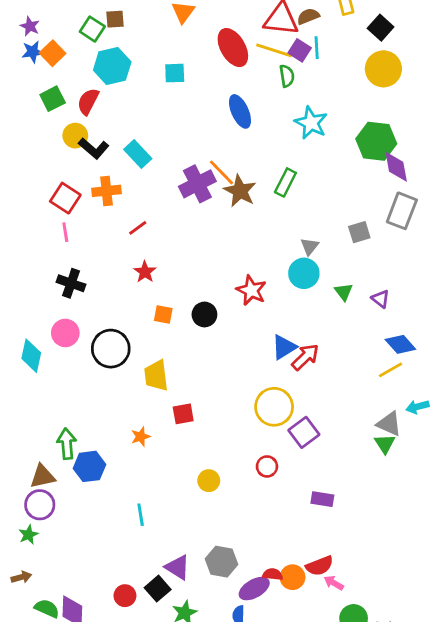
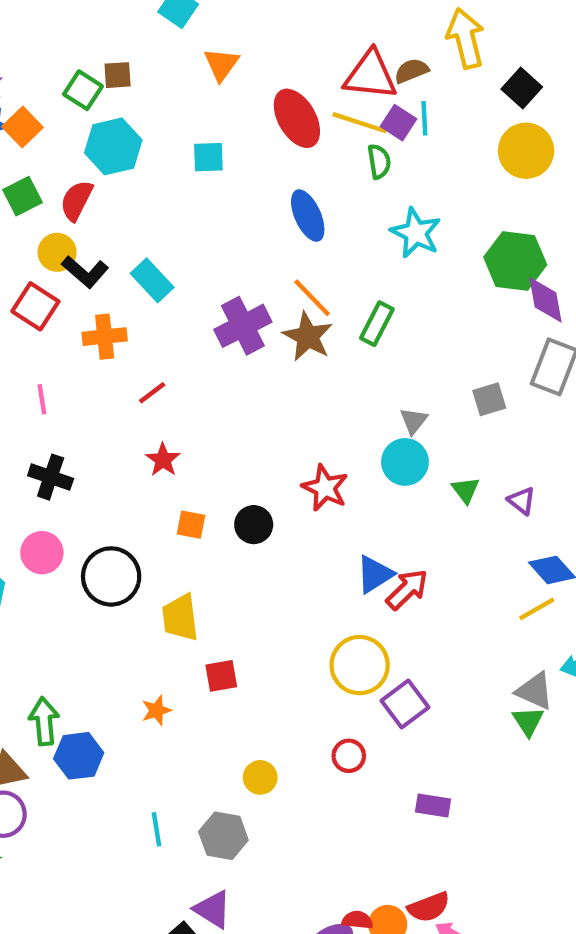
orange line: (222, 172) -> (312, 298), moved
red square: (65, 198) -> (35, 306), moved
gray hexagon: (222, 562) -> (223, 836), moved

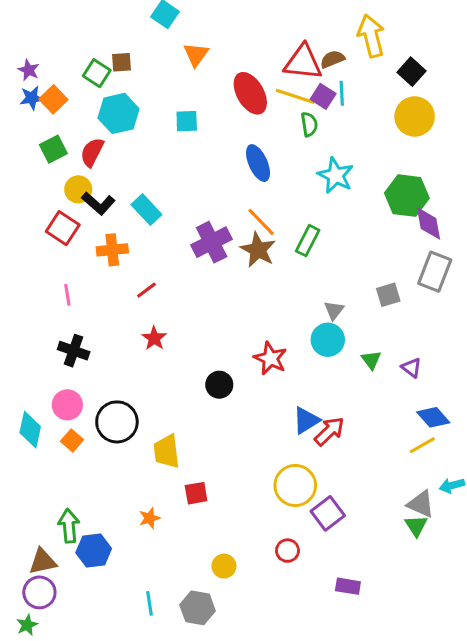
orange square: (191, 525) -> (72, 441), moved, turned 30

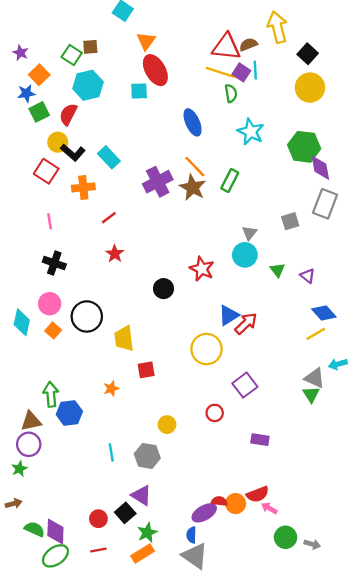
red ellipse: (250, 93) -> (155, 70), moved
blue star: (32, 98) -> (26, 93), moved
yellow circle: (295, 485) -> (207, 349), moved

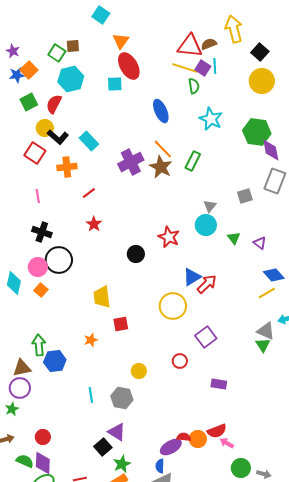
blue star: (26, 93) -> (17, 75), moved
black circle: (87, 316) -> (59, 260), moved
red circle: (98, 519) -> (43, 437), moved

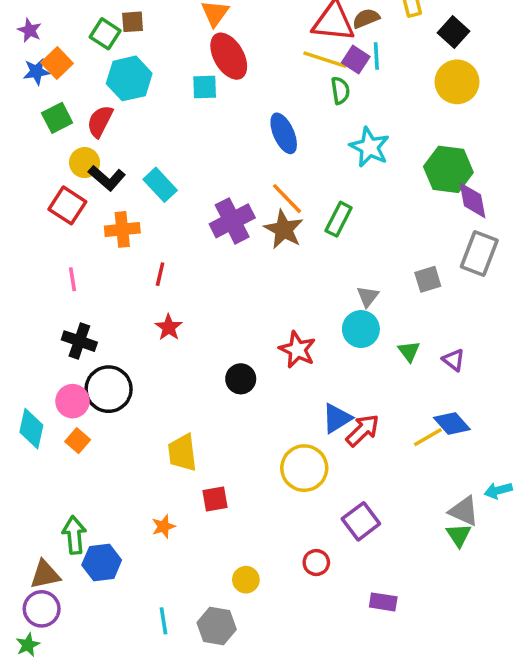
red line: (89, 193) -> (160, 274), turned -40
blue diamond: (274, 275) -> (452, 423), moved
yellow line: (267, 293) -> (428, 437), moved

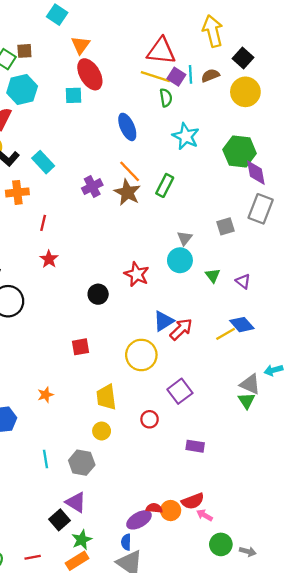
brown semicircle: (366, 18) -> (210, 75), moved
purple cross: (232, 221) -> (92, 187), size x0.7
yellow trapezoid: (182, 453) -> (106, 397), moved
red square: (215, 499) -> (81, 347), moved

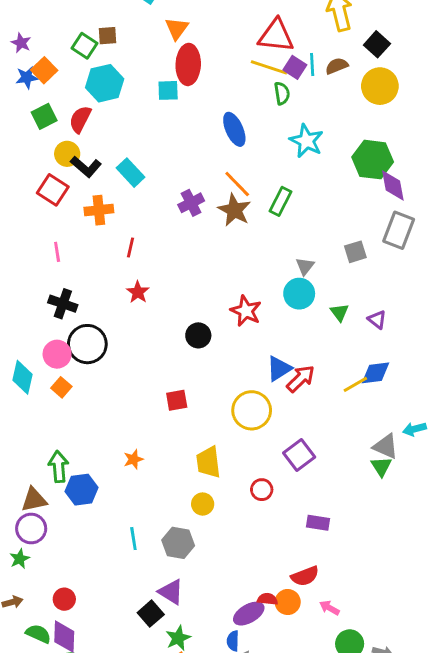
red ellipse: (90, 74) -> (188, 64), turned 32
blue diamond: (242, 325) -> (376, 373), turned -55
red semicircle: (193, 501) -> (305, 576), moved

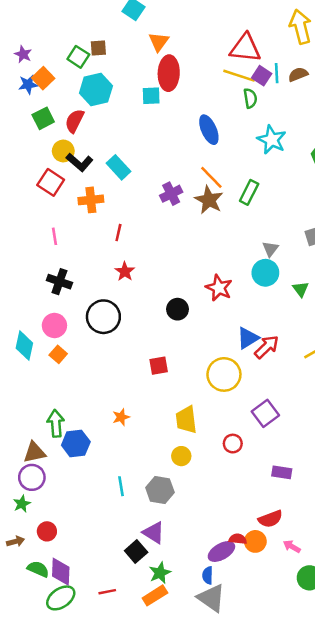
black circle: (87, 344) -> (103, 317), moved
red circle: (64, 599) -> (47, 531), moved

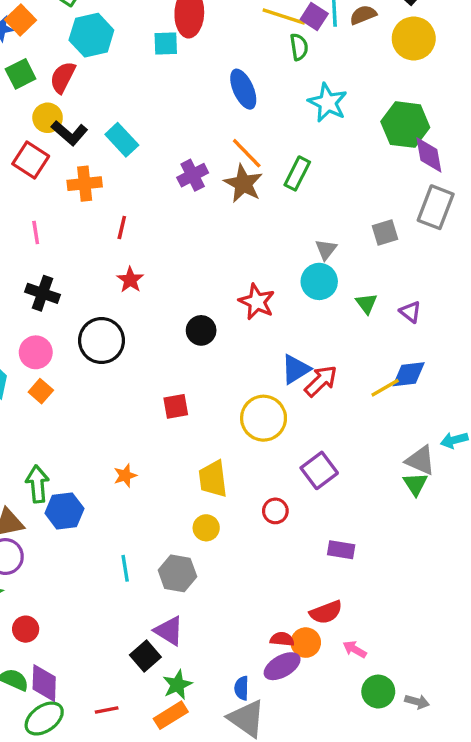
purple ellipse: (221, 551) -> (282, 666), moved

